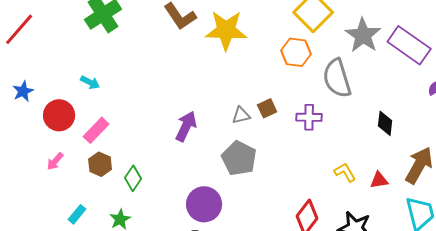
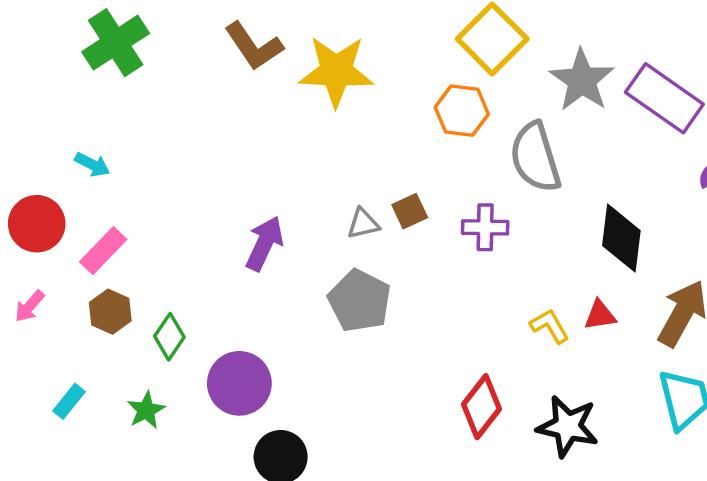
black diamond: (385, 123) -> (621, 238), size x1.5
red triangle: (379, 180) -> (600, 315), moved
purple circle: (204, 204) -> (239, 383), moved

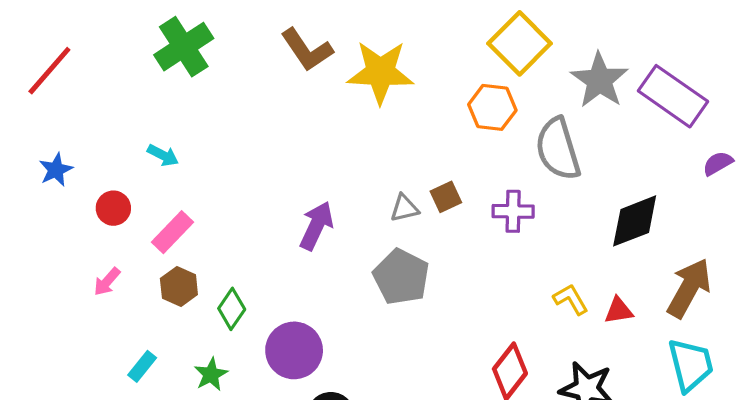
red circle: (37, 224) -> (113, 208), size x0.7
black diamond: (621, 238) -> (635, 221), turned 62
red triangle: (600, 315) -> (619, 310), moved

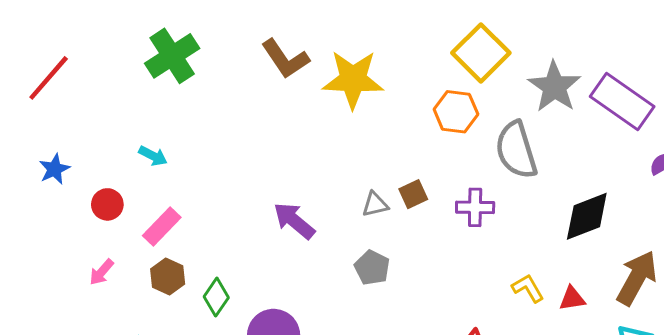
purple arrow: (316, 226) -> (294, 221), turned -75
gray pentagon: (401, 277) -> (372, 268), size x0.7

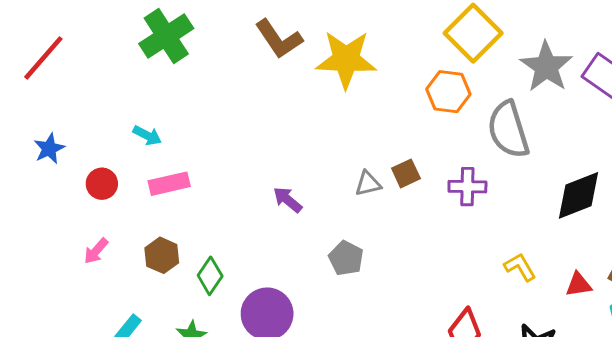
purple arrow: (294, 221) -> (288, 200), size x0.7
pink rectangle: (162, 226) -> (169, 184), moved, turned 33
gray pentagon: (372, 268) -> (346, 258), moved
red triangle: (572, 299) -> (579, 285), moved

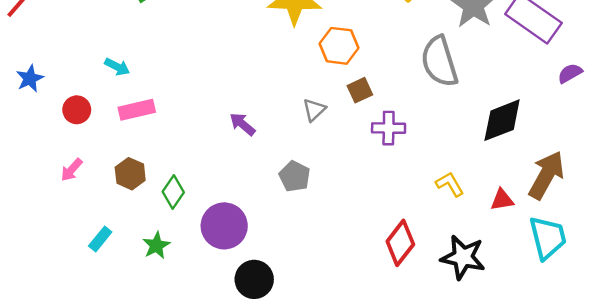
orange hexagon: (448, 92) -> (339, 46), moved
brown square: (406, 173) -> (360, 90), moved
gray triangle: (368, 184) -> (314, 110), turned -30
purple cross: (467, 187) -> (389, 128), moved

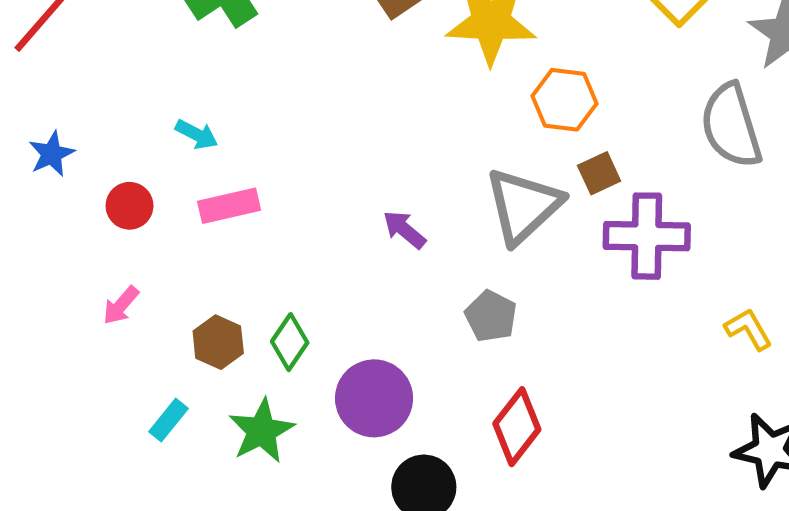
gray triangle: (314, 110) -> (523, 206), size x2.0
purple cross: (389, 128) -> (647, 236), size x1.5
brown hexagon: (130, 174) -> (218, 342), moved
red diamond: (400, 243) -> (517, 427), moved
green star: (156, 245) -> (262, 431), size x1.4

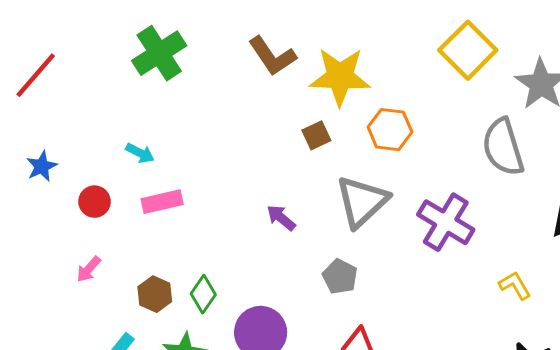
brown square: (599, 173) -> (316, 135), moved
purple cross: (647, 236) -> (446, 222), turned 30

